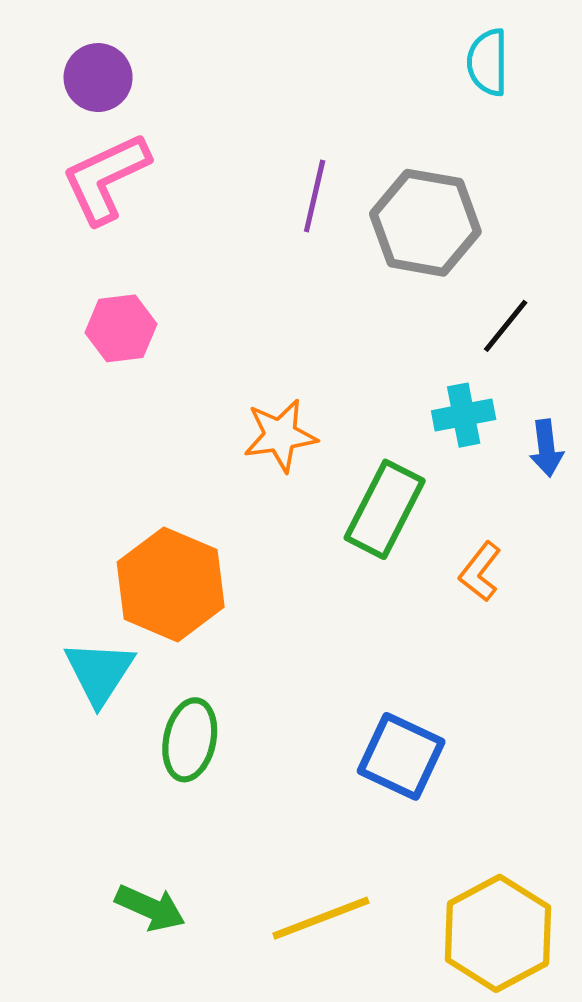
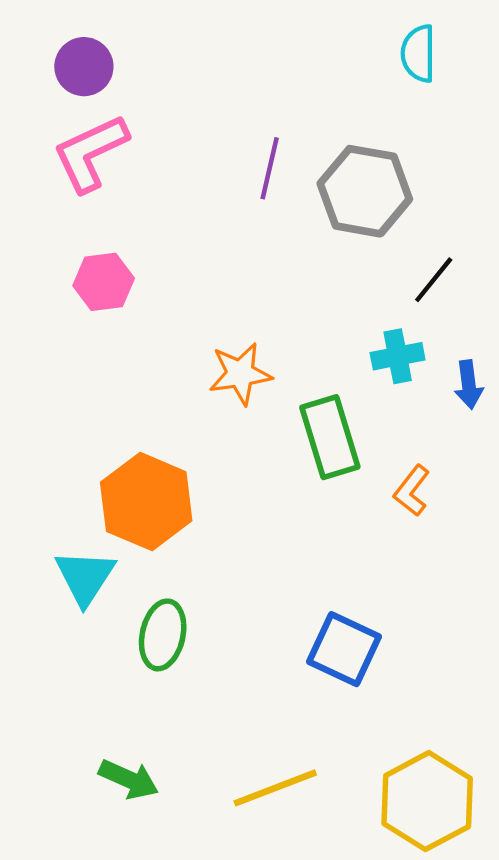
green rectangle: (385, 509) -> (330, 437), turned -44

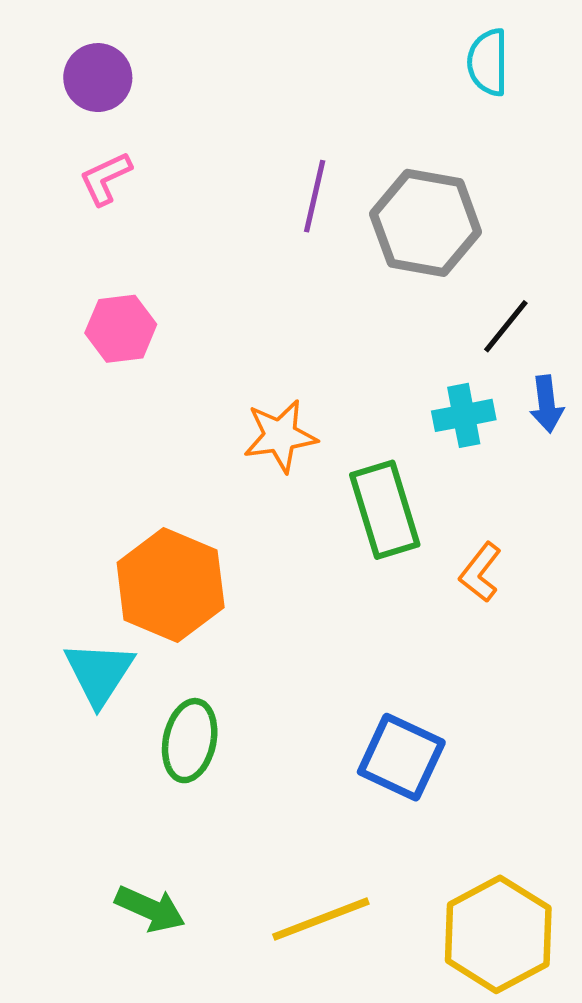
pink L-shape: (90, 153) -> (105, 178), size x0.6
blue arrow: (469, 385) -> (547, 404), moved

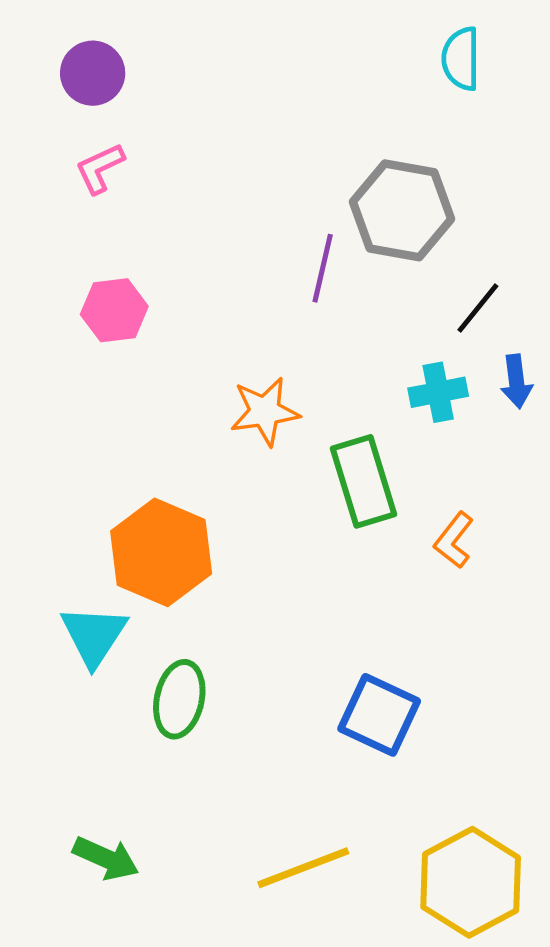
purple line: (315, 196) -> (323, 268), moved
green arrow: (150, 909) -> (106, 858), moved

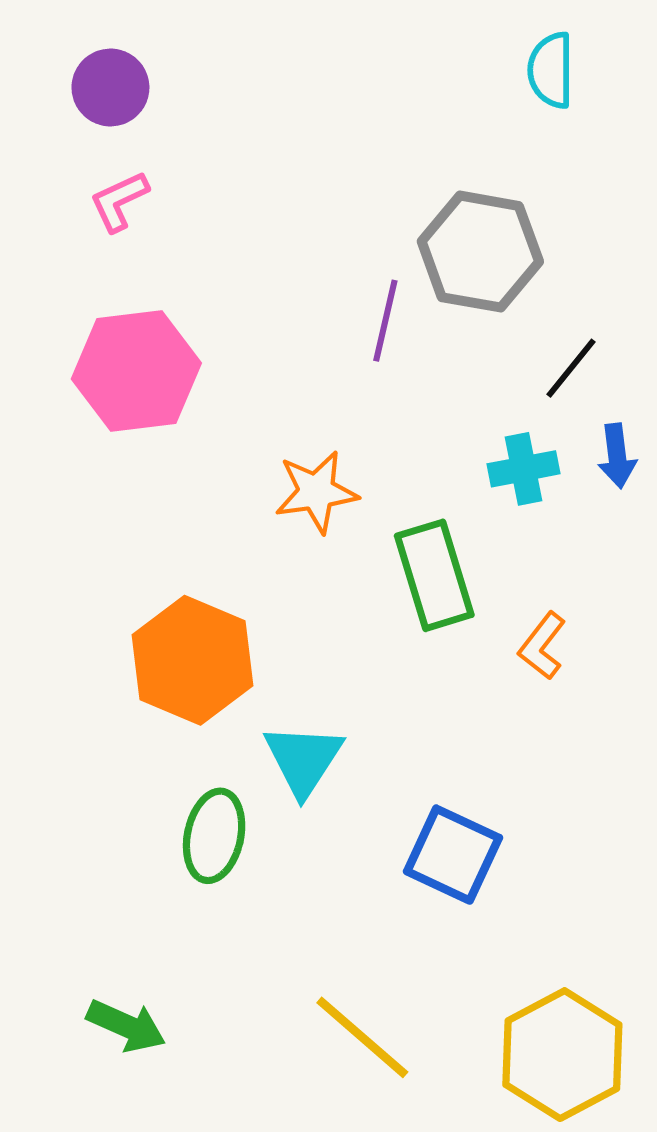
pink hexagon: (114, 310) -> (136, 371), size x1.6
cyan triangle: (94, 635) -> (303, 760), moved
yellow line: (303, 868) -> (362, 1037), turned 62

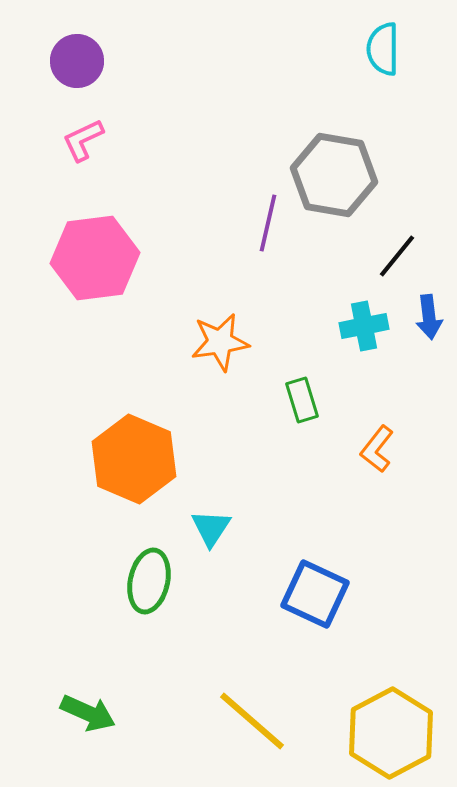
green rectangle: (434, 575) -> (302, 400), size x0.6
cyan triangle: (303, 760) -> (211, 528), size x0.7

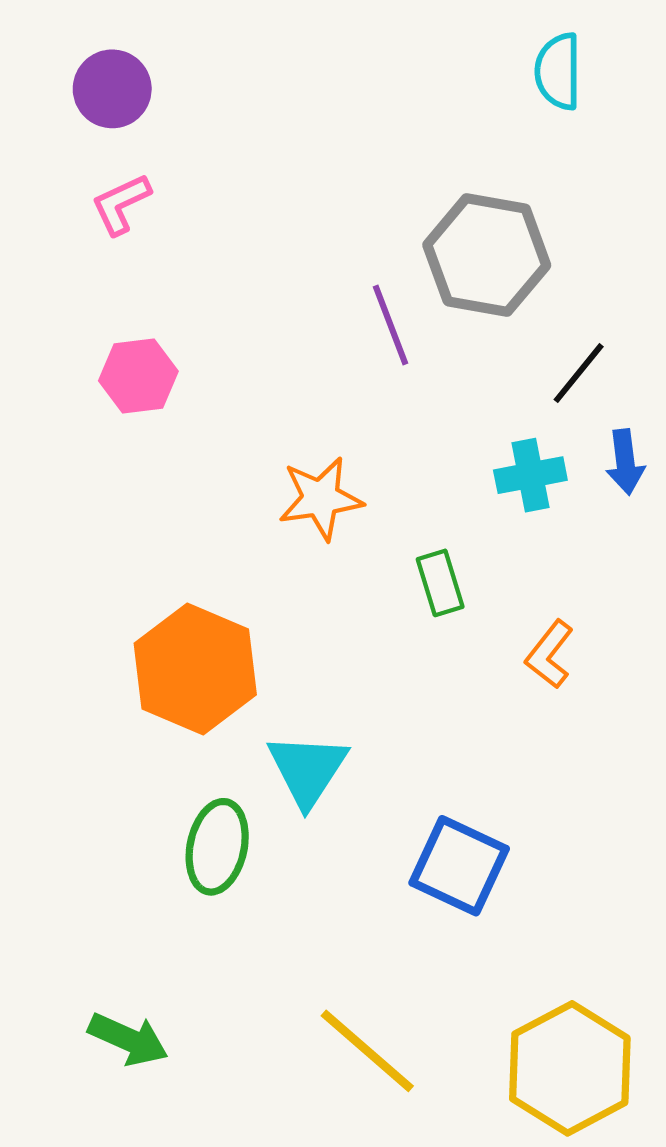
purple line: (268, 223) -> (391, 325), turned -34
pink hexagon: (95, 258) -> (138, 376), size x0.6
cyan triangle: (211, 528) -> (307, 770), size x1.4

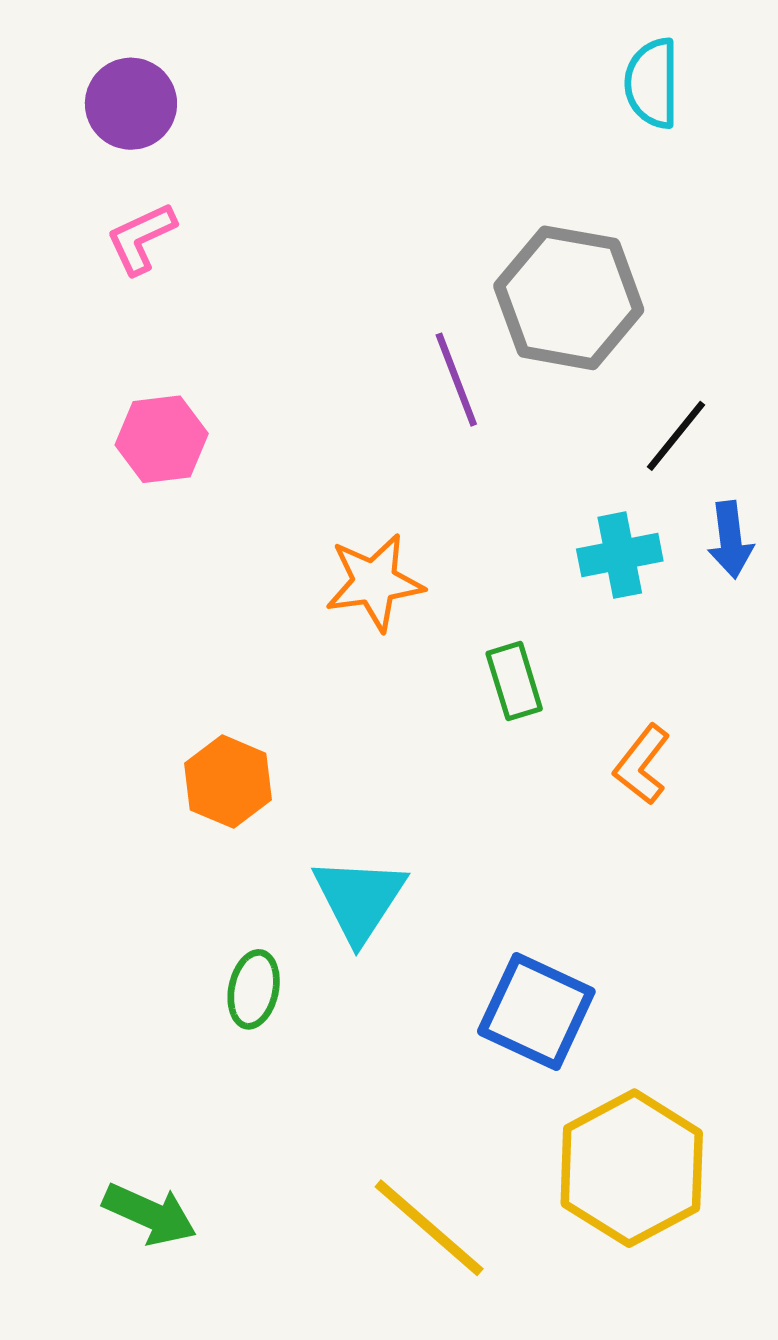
orange hexagon: (195, 669) -> (228, 782), size x0.6
green ellipse: (217, 847) -> (254, 989), size x0.7
yellow hexagon: (570, 1068) -> (632, 1168), moved

